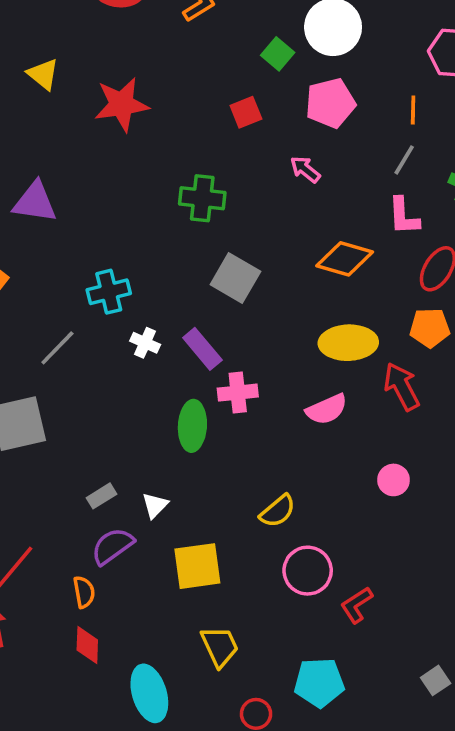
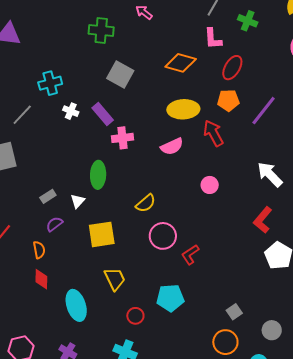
pink arrow: (305, 169) -> (144, 12), moved
green ellipse: (192, 426) -> (98, 175), moved
purple semicircle: (112, 546) -> (54, 224), size x0.7
gray square: (436, 680) -> (234, 312), moved

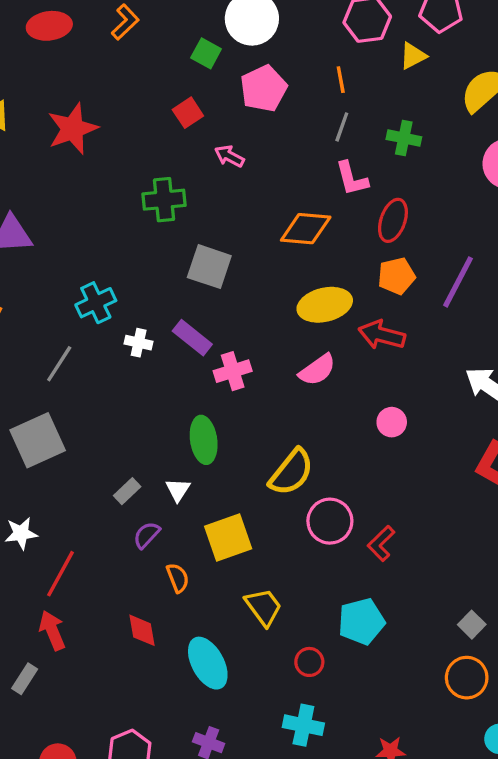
red arrow: (213, 133) -> (382, 335), turned -36
yellow semicircle: (146, 203) -> (291, 472), size x1.4
orange semicircle: (39, 250) -> (178, 578), moved

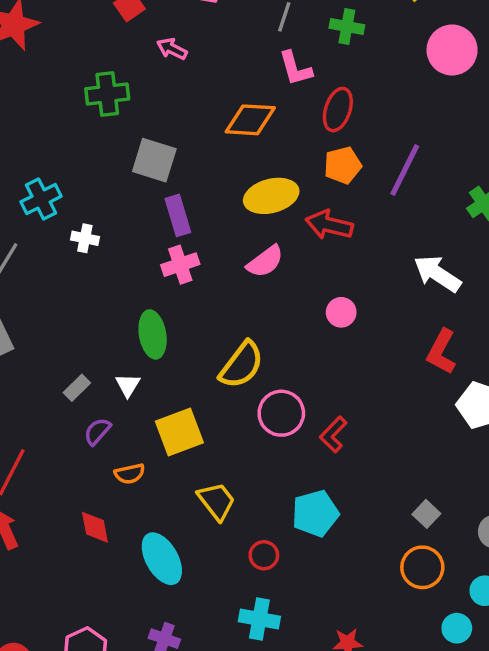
purple rectangle: (192, 338) -> (178, 215), moved, turned 36
orange semicircle: (178, 578) -> (130, 474), turned 100

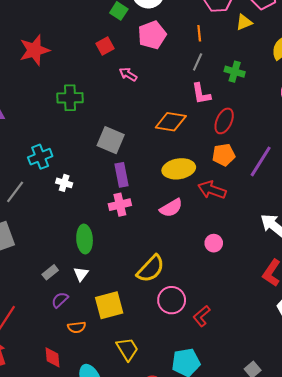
green cross: (107, 94) -> (70, 98), moved
green ellipse: (153, 334) -> (85, 239), moved

